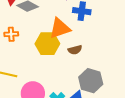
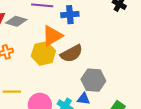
brown semicircle: (75, 50) -> (71, 54), size x1.6

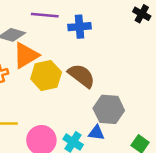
orange triangle: (52, 36) -> (26, 55), moved
brown semicircle: (71, 54) -> (81, 76), turned -115

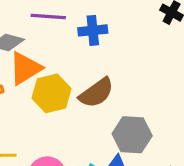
brown semicircle: (81, 76) -> (96, 93), turned 108

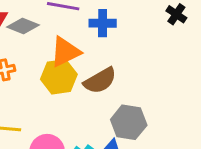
orange triangle: (25, 68) -> (65, 52), moved

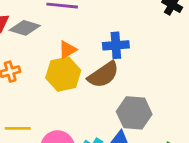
blue cross: (103, 23) -> (116, 45), moved
orange triangle: (65, 52) -> (68, 50), size x0.6

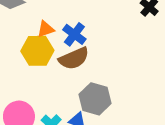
blue cross: (116, 45) -> (74, 34), moved, turned 30

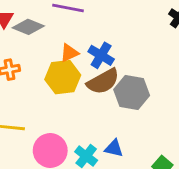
gray hexagon: (95, 99) -> (132, 92), moved

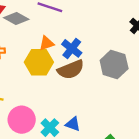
gray hexagon: (132, 92) -> (114, 64), moved

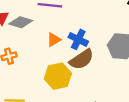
yellow hexagon: (39, 62) -> (58, 76), moved

